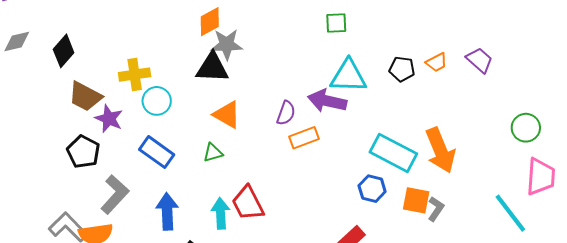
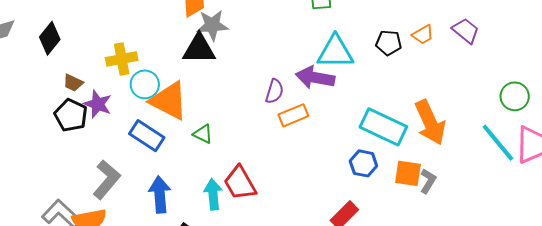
brown trapezoid: (85, 96) -> (73, 83), size x0.6
orange triangle: (227, 115) -> (169, 101), moved, size x1.4
black pentagon: (83, 152) -> (71, 115), moved
green triangle: (213, 153) -> (203, 134), turned 45
cyan line: (510, 213) -> (498, 143), moved

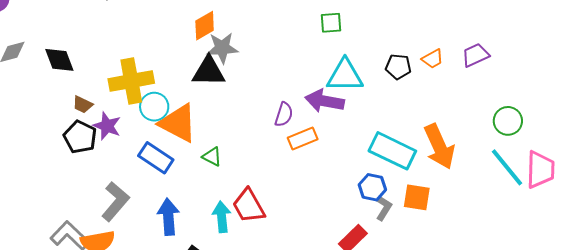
purple trapezoid: (466, 31) -> (475, 55), turned -64
black diamond: (50, 38) -> (59, 60), turned -60
yellow cross: (122, 59) -> (131, 81), size x1.4
green circle: (515, 96) -> (508, 121), moved
gray L-shape: (428, 181) -> (384, 208), moved

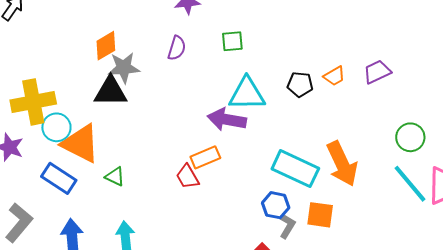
purple semicircle: (284, 114) -> (177, 48), moved
red trapezoid: (249, 206) -> (187, 177), moved, size x0.7

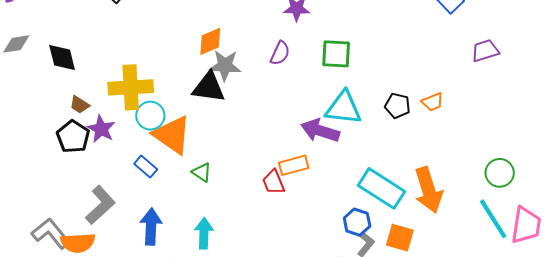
green square: (232, 41) -> (336, 54), size x1.4
purple trapezoid: (377, 72) -> (485, 51), moved
blue rectangle: (59, 178) -> (146, 167), size x0.7

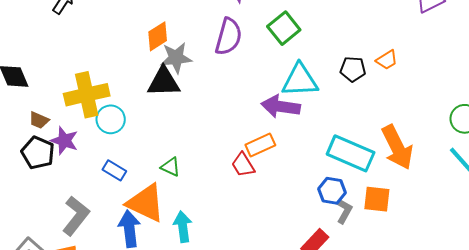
purple semicircle: (280, 53) -> (228, 37), size x1.5
green square: (336, 54) -> (284, 28), turned -32
orange triangle: (172, 135) -> (146, 203), moved

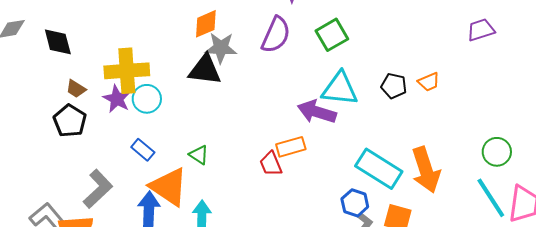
purple star: (64, 141) -> (117, 99), moved

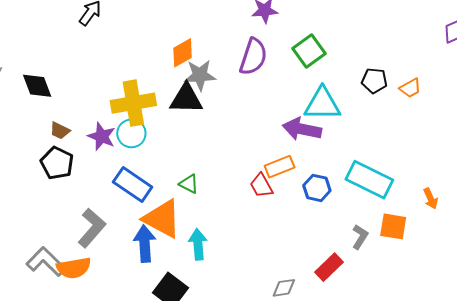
yellow cross: (127, 71) -> (133, 103), moved
black pentagon: (394, 86) -> (374, 81), moved
blue rectangle: (143, 150) -> (133, 185), size x1.6
orange arrow: (426, 170) -> (431, 199), moved, size x0.5
blue hexagon: (355, 203) -> (317, 188), moved

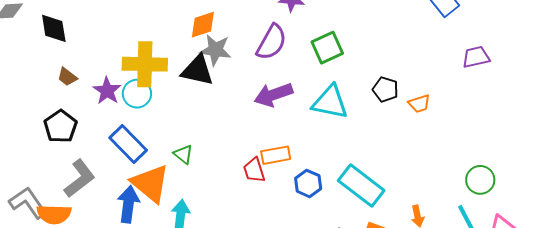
purple arrow: (302, 129) -> (273, 95), moved, turned -42
black pentagon: (57, 163) -> (60, 126), moved

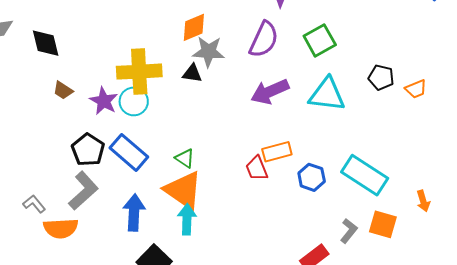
black triangle: (197, 70) -> (192, 73), size x0.6
black pentagon: (60, 126) -> (88, 150), moved
orange triangle: (150, 183) -> (183, 190), moved
gray L-shape: (28, 203) -> (34, 204), moved, size x0.6

